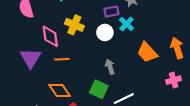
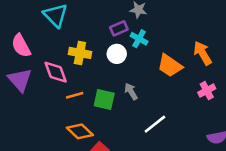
purple triangle: (31, 58) -> (20, 80), moved
green square: (99, 89) -> (104, 100), moved

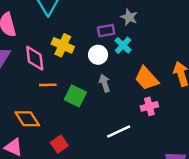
gray arrow: (131, 91) -> (105, 83), moved
pink cross: (207, 91) -> (149, 106), moved
orange diamond: (80, 131) -> (27, 119), moved

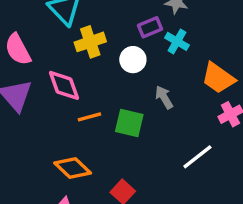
yellow cross: (63, 45) -> (90, 42), moved, turned -30
white circle: (98, 55) -> (133, 60), moved

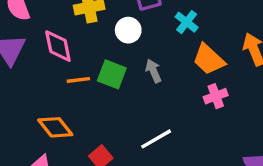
cyan cross: (177, 41) -> (187, 22), moved
green square: (129, 123) -> (112, 74), moved
white line: (197, 157) -> (156, 139), moved

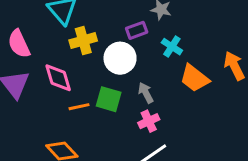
white circle: (128, 30) -> (120, 58), size x1.4
pink cross: (216, 96) -> (149, 121), moved

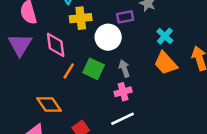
cyan cross: (172, 47) -> (165, 36), moved
orange line: (79, 107) -> (69, 71), turned -56

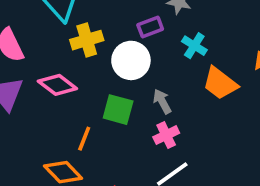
cyan cross: (165, 36) -> (194, 46), moved
pink diamond: (56, 45) -> (57, 85), turned -35
orange line: (69, 71) -> (84, 139), moved

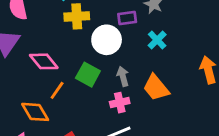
orange trapezoid: (220, 83) -> (156, 88), moved
pink diamond: (57, 85) -> (44, 61), moved

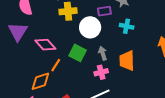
cyan cross: (157, 40) -> (127, 26), turned -32
orange trapezoid: (156, 88) -> (127, 61), turned 40
orange diamond: (35, 112) -> (40, 81), turned -75

